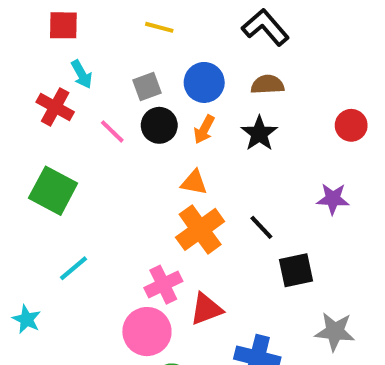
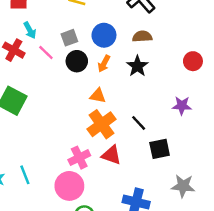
pink line: (112, 131) -> (46, 53), moved
cyan line: (73, 268) -> (25, 175), moved, turned -72
red triangle: (206, 309) -> (111, 155), moved, turned 40

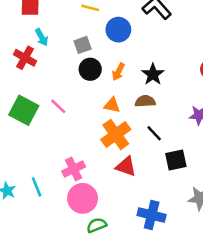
blue circle: (104, 35) -> (118, 30), moved
brown semicircle: (142, 36) -> (145, 101), moved
pink line: (46, 53) -> (58, 106), moved
pink cross: (79, 158) -> (74, 169), moved

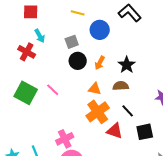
red triangle: (126, 166) -> (115, 131), moved

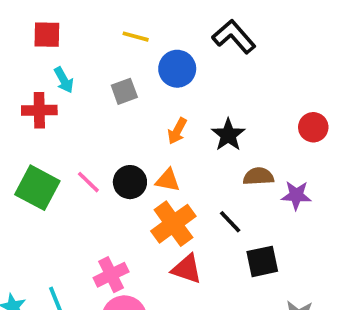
red cross: (27, 52) -> (39, 110), turned -30
black circle: (78, 61) -> (130, 182), moved
brown semicircle: (121, 86) -> (258, 176), moved
red triangle: (115, 131) -> (187, 269), moved

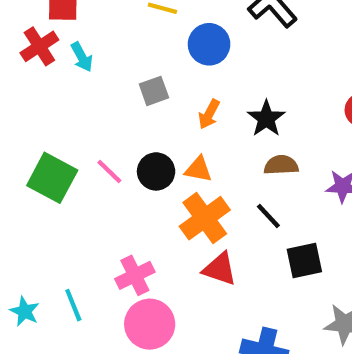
gray square: (124, 91) -> (154, 91), moved
red cross: (39, 110) -> (39, 46), moved, turned -32
brown semicircle: (258, 176) -> (281, 165), moved

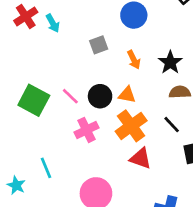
orange arrow: (209, 114) -> (134, 60), turned -54
pink cross: (135, 275) -> (87, 130), moved
cyan line: (73, 305) -> (46, 168), moved

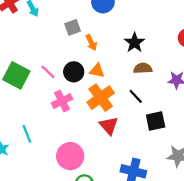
orange arrow: (134, 60) -> (91, 43), moved
red triangle: (141, 158) -> (109, 126), turned 30

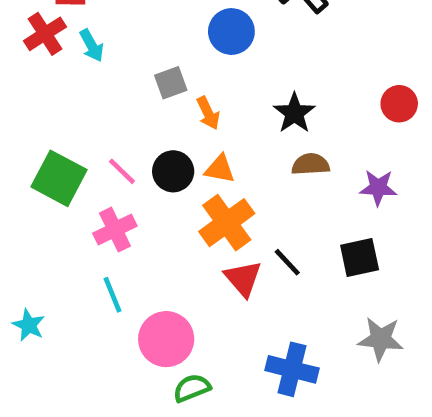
black line: (136, 96) -> (287, 262), moved
pink cross: (62, 101) -> (115, 230), moved
black square: (156, 121) -> (360, 258), moved
cyan line: (27, 134) -> (113, 295), moved

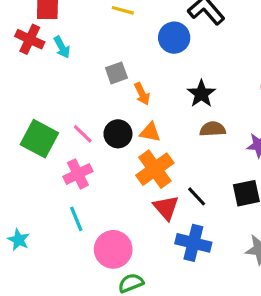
blue circle: (231, 32) -> (174, 38), moved
red cross: (45, 34) -> (30, 39), turned -32
blue cross: (292, 369) -> (193, 243), moved

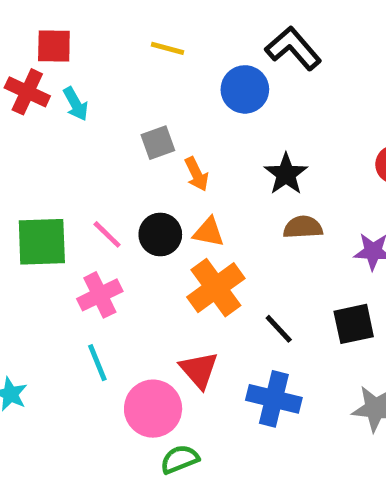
green square: (39, 139) -> (42, 242), turned -30
red triangle: (166, 208) -> (199, 370), moved

